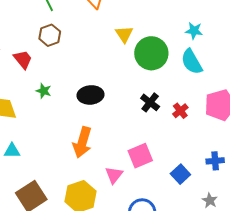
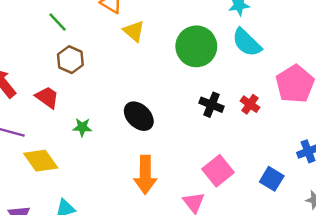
yellow triangle: (124, 34) -> (134, 31), moved
black ellipse: (91, 95) -> (139, 116), turned 65

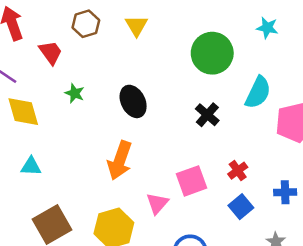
yellow triangle: (134, 31) -> (136, 26), moved
cyan semicircle: (247, 43) -> (258, 92), moved, turned -128
red cross: (250, 104) -> (238, 171), moved

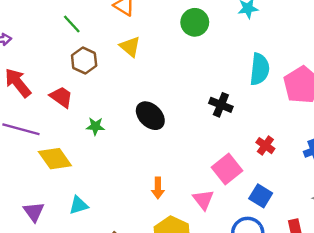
green circle: (212, 53) -> (195, 22), moved, size x0.7
orange arrow: (120, 160) -> (158, 188), moved, size x0.6
blue square: (241, 207) -> (261, 196), moved

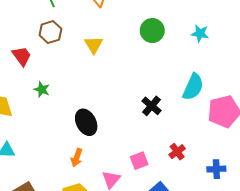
yellow triangle: (130, 47) -> (94, 45), moved
black ellipse: (150, 116) -> (86, 122), moved
pink square: (227, 169) -> (139, 161), size x0.7

